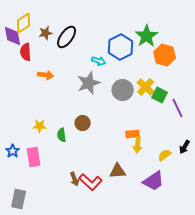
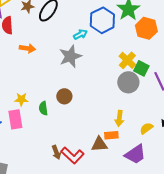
cyan arrow: (99, 61) -> (80, 34), turned -48
gray circle: (123, 90) -> (128, 82), moved
orange rectangle: (133, 134) -> (111, 135), moved
pink rectangle: (34, 157) -> (15, 119), moved

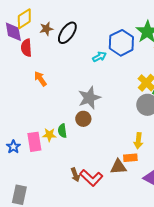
orange arrow: (27, 48) -> (40, 79), moved, turned -133
gray star: (70, 56) -> (89, 98), moved
yellow star: (21, 99) -> (49, 135), moved

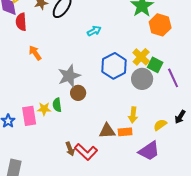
blue hexagon: (121, 43) -> (114, 66), moved
gray star: (89, 98) -> (69, 76), moved
brown triangle: (118, 167) -> (107, 131), moved

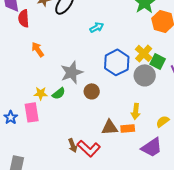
brown circle: (78, 93) -> (92, 91), moved
green semicircle: (57, 105) -> (59, 93), moved, turned -120
yellow star: (44, 109) -> (41, 93), moved

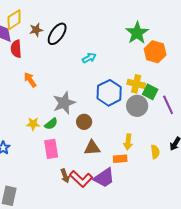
yellow cross: (144, 53) -> (136, 84), turned -30
pink rectangle: (32, 112) -> (51, 149), moved
yellow semicircle: (163, 121) -> (155, 152), turned 120
brown triangle: (110, 127) -> (92, 148), moved
purple trapezoid: (152, 147) -> (104, 178), moved

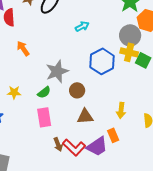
gray circle: (137, 106) -> (130, 35), moved
yellow star: (33, 124) -> (14, 92), moved
orange rectangle: (120, 159) -> (113, 135), moved, turned 72

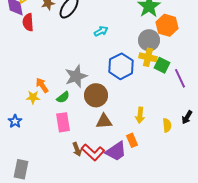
orange arrow: (23, 48) -> (42, 85), moved
brown circle: (77, 90) -> (96, 95), size x1.5

